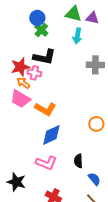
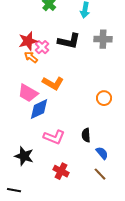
black L-shape: (44, 57) -> (69, 41), moved
pink cross: (34, 73) -> (42, 47), turned 32
pink trapezoid: (20, 99) -> (28, 93), moved
blue diamond: (51, 135) -> (39, 109), moved

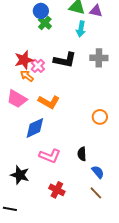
pink trapezoid: (28, 93) -> (17, 99), moved

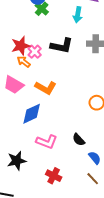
black semicircle: (82, 154) -> (79, 140), turned -40
black star: (20, 175) -> (17, 161), turned -30

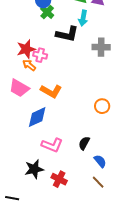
black L-shape: (62, 46) -> (67, 34), moved
pink cross: (35, 52) -> (40, 55), turned -32
black semicircle: (79, 140) -> (84, 143), turned 72
black star: (17, 161) -> (34, 169), moved

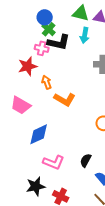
black L-shape: (67, 34) -> (59, 42), moved
pink cross: (40, 55) -> (42, 48), moved
orange arrow: (29, 65) -> (47, 82), moved, turned 32
orange L-shape: (51, 91) -> (65, 99), moved

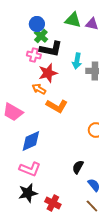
cyan arrow: (85, 35) -> (77, 61), moved
red star: (28, 66) -> (48, 73), moved
orange arrow: (47, 82) -> (39, 89), turned -40
pink L-shape: (54, 162) -> (30, 169), moved

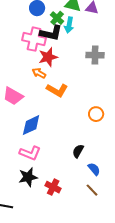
green cross: (41, 36) -> (57, 18), moved
pink cross: (34, 55) -> (34, 39), size x1.6
cyan arrow: (77, 61) -> (69, 25), moved

